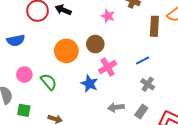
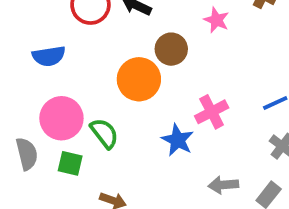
brown circle: (95, 44) -> (171, 49), moved
pink circle: (24, 75) -> (61, 118), size x1.5
green square: (24, 110) -> (70, 163), moved

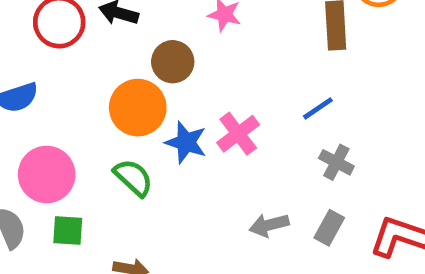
green semicircle: (104, 133) -> (133, 178), moved
blue star: (178, 140) -> (186, 142), moved

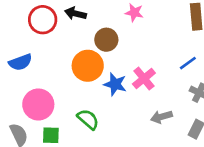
green semicircle: (133, 178) -> (88, 119), moved
gray arrow: (269, 225) -> (161, 117), moved

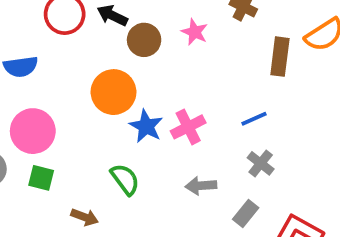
brown circle: (106, 40) -> (144, 40), moved
green semicircle: (88, 119) -> (125, 179), moved

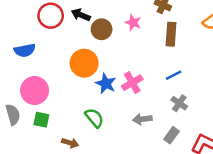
brown rectangle: (280, 57) -> (171, 34), moved

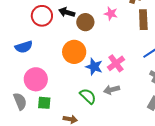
gray arrow: (142, 119) -> (112, 90), moved

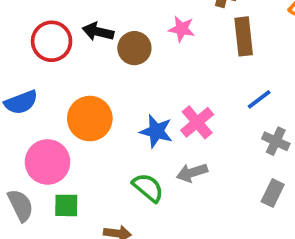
orange circle: (74, 52) -> (90, 119), moved

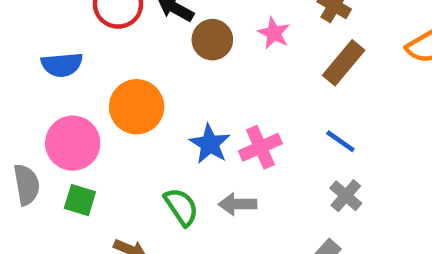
brown rectangle: (244, 36) -> (344, 63), turned 30
blue line: (259, 99) -> (340, 141), turned 56

